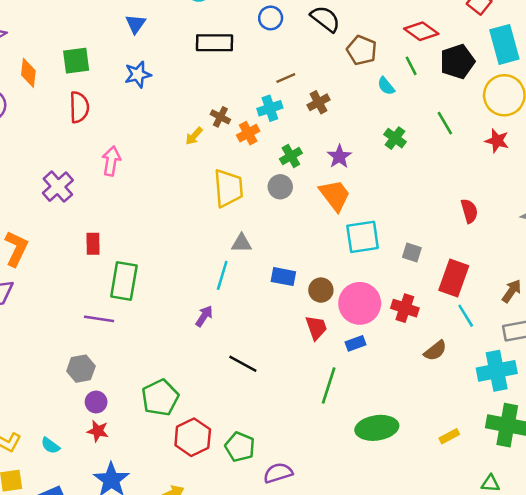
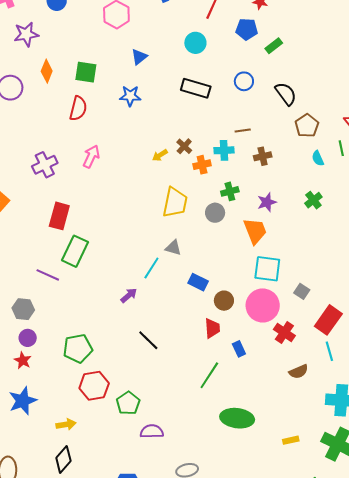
red rectangle: (93, 244) -> (59, 216), size x1.5
pink circle: (360, 303) -> (263, 305), moved
blue rectangle: (355, 343) -> (239, 349), turned 70

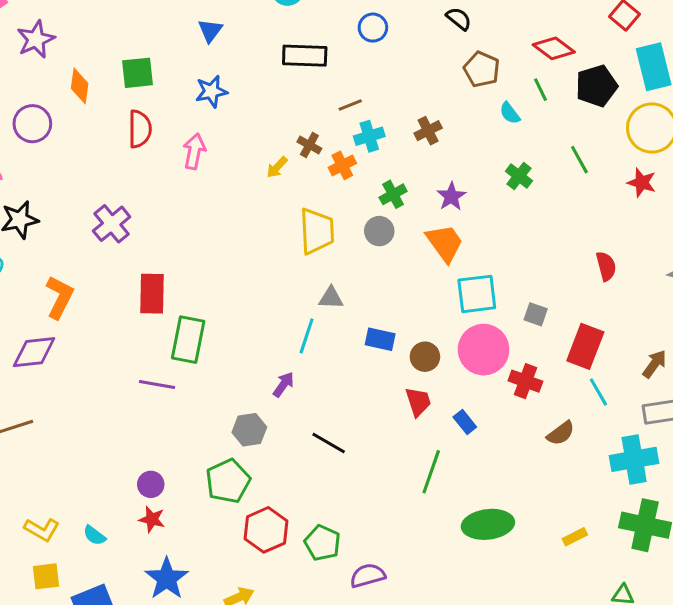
black semicircle: (286, 94) -> (459, 19), moved, size x0.7
brown line: (243, 131) -> (350, 105), moved
pink arrow: (91, 157) -> (194, 151), moved
gray hexagon: (23, 309) -> (249, 430), moved

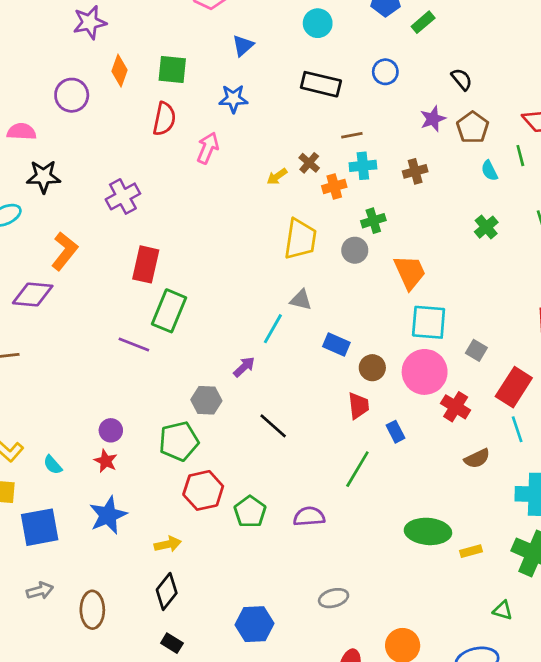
purple star: (451, 196) -> (433, 119), moved
green ellipse: (488, 524) -> (428, 531), moved
purple semicircle: (368, 576) -> (309, 516), moved

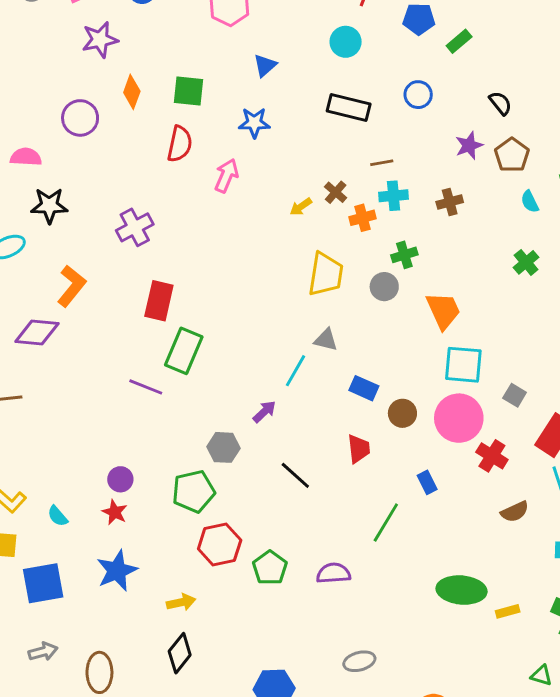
red trapezoid: (358, 406) -> (359, 449), moved

